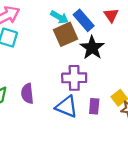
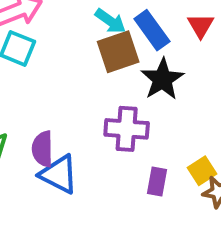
blue triangle: (67, 107) -> (59, 174), moved

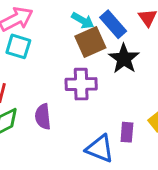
purple cross: (127, 129) -> (81, 84), moved
blue triangle: (59, 174) -> (100, 149), moved

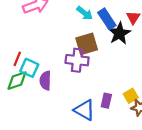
brown square: (90, 42) -> (87, 44), moved
cyan square: (18, 46) -> (29, 68), moved
black star: (124, 59) -> (119, 33), moved

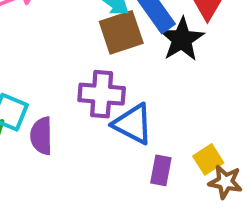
brown square: (87, 44) -> (121, 32), moved
blue triangle: (84, 110) -> (133, 124), moved

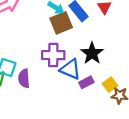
black star: (182, 39) -> (92, 53), moved
purple rectangle: (161, 170) -> (86, 82), moved, turned 56

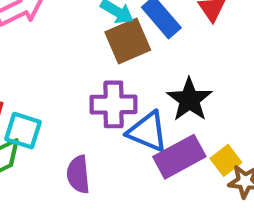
purple semicircle: (24, 78) -> (78, 174), moved
purple rectangle: (86, 82) -> (179, 157), size x1.6

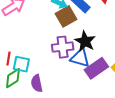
black star: (189, 100) -> (85, 41), moved
purple semicircle: (78, 174) -> (37, 83), moved

